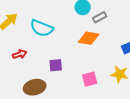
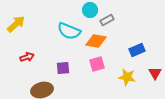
cyan semicircle: (42, 28) -> (69, 31), moved
pink square: (90, 79) -> (97, 64), moved

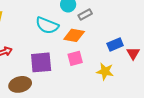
purple square: (63, 68) -> (41, 62), size x1.6
red triangle: (155, 73) -> (133, 53), moved

